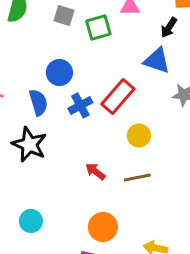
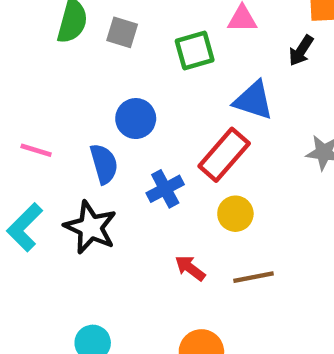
gray square: (64, 16) -> (122, 32), moved
blue triangle: (157, 60) -> (254, 100), moved
blue cross: (80, 105) -> (165, 189), moved
yellow circle: (139, 135) -> (235, 214), moved

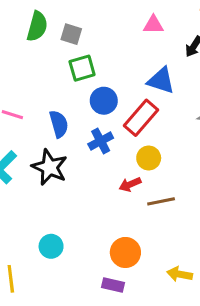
green square: (195, 51) -> (82, 68), moved
blue circle: (136, 119) -> (104, 101), moved
red arrow: (190, 268) -> (130, 184), moved, turned -60

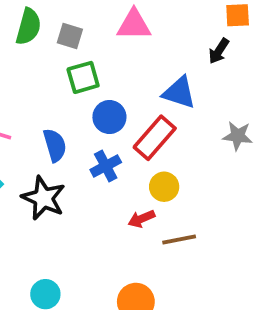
pink triangle: (153, 25) -> (134, 25), moved, size x1.4

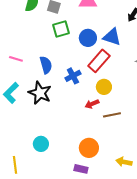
blue circle: (109, 117) -> (88, 38), moved

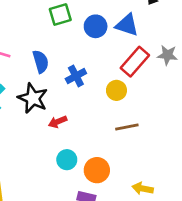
red rectangle: (99, 61) -> (135, 62), moved
red arrow: (92, 104) -> (58, 122), moved
cyan circle: (41, 144) -> (67, 160), moved

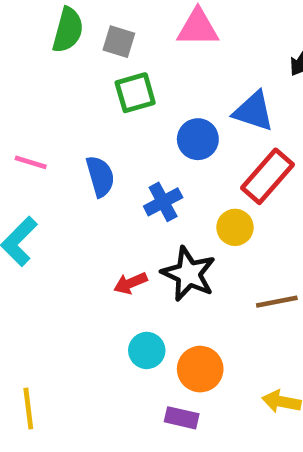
blue circle: (96, 26) -> (198, 139), moved
black star: (33, 98) -> (189, 274), moved
brown line: (127, 127) -> (277, 302), moved

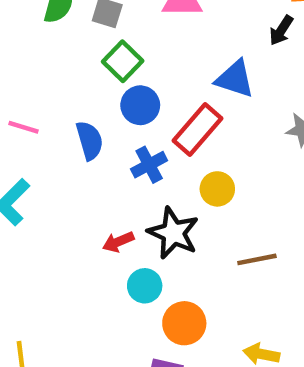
green square: (135, 93) -> (123, 61), turned -30
blue circle: (198, 139) -> (140, 105), moved
red rectangle: (268, 176) -> (197, 129), moved
cyan circle: (147, 350) -> (145, 286), moved

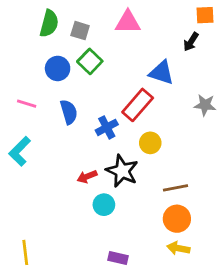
blue circle: (140, 105) -> (58, 68), moved
orange circle: (184, 323) -> (177, 219), moved

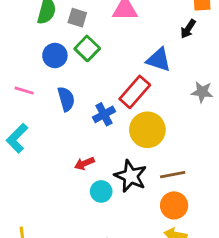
yellow circle: (150, 143) -> (147, 130), size x1.6
black star: (122, 171) -> (131, 176), moved

